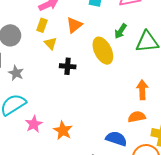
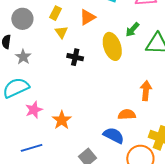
orange semicircle: (137, 117) -> (127, 115), moved

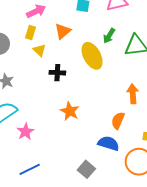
orange semicircle: (127, 115) -> (118, 121), turned -54
orange star: (62, 120) -> (70, 111), moved

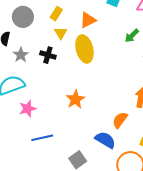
yellow ellipse: (92, 56) -> (85, 49), moved
black cross: (57, 73) -> (48, 55), moved
blue line: (30, 169) -> (42, 138), moved

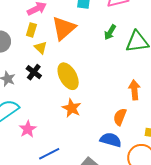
orange triangle: (88, 20) -> (64, 28), size x1.5
yellow ellipse: (85, 49) -> (68, 76), moved
black cross: (48, 55) -> (34, 72), turned 35

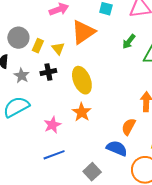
yellow rectangle: (31, 30) -> (38, 46), moved
black cross: (34, 72) -> (48, 72), turned 35
pink star: (28, 129) -> (52, 125), moved

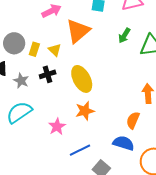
orange star: (82, 112) -> (85, 111), turned 30
blue line: (54, 155) -> (80, 150), moved

